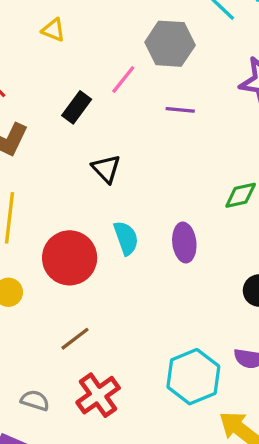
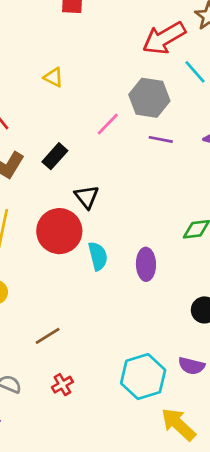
black rectangle: (77, 107) -> (55, 156), moved
purple line: (180, 110) -> (161, 139), moved
red circle: (70, 258) -> (59, 231), moved
red cross: (98, 395) -> (62, 385), size x0.6

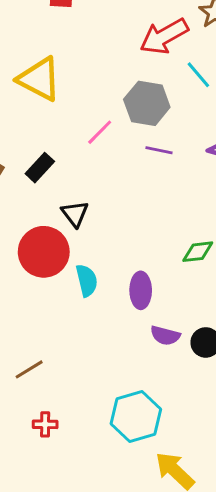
yellow triangle: (54, 77) -> (39, 79), size x2.0
purple semicircle: (192, 366) -> (165, 335), moved
red cross: (62, 385) -> (45, 424), turned 30

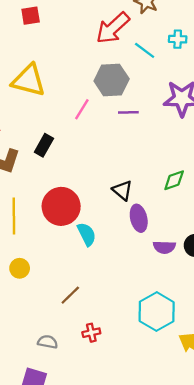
black triangle: (75, 214) -> (122, 190), moved
cyan semicircle: (87, 280) -> (87, 234), moved

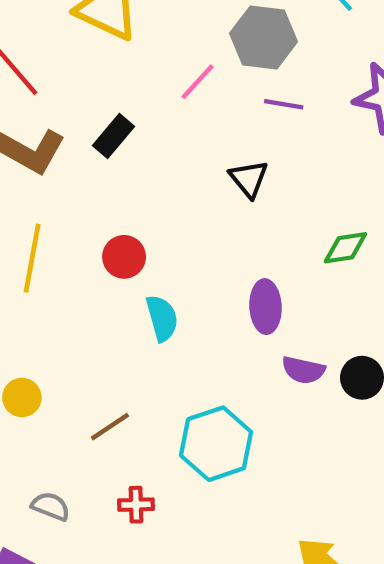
black triangle: (122, 190) -> (249, 179), moved
red circle: (61, 206) -> (124, 257), size x0.6
yellow circle: (20, 268) -> (22, 397), moved
cyan hexagon: (157, 312) -> (216, 444), moved

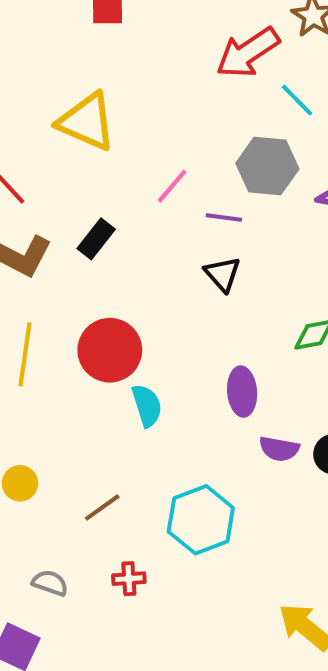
gray hexagon: (264, 37) -> (267, 166), moved
purple line: (284, 104) -> (224, 218), moved
red circle: (124, 257) -> (110, 350), size x1.6

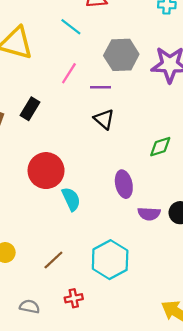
cyan line: (297, 100) -> (71, 27), moved

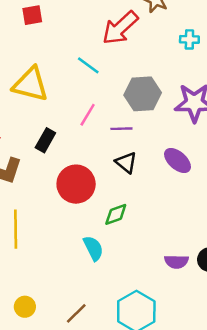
black rectangle: (30, 109) -> (45, 140), moved
green diamond: (160, 147) -> (116, 214), moved
red circle: (46, 171) -> (76, 184), moved
purple ellipse: (124, 184) -> (178, 160), moved, turned -35

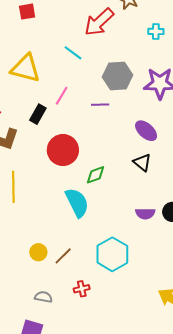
pink line: (88, 115) -> (62, 96), moved
black triangle: (126, 163) -> (142, 162), moved
cyan semicircle: (93, 248) -> (77, 203), size x1.4
yellow circle: (25, 307) -> (38, 252), moved

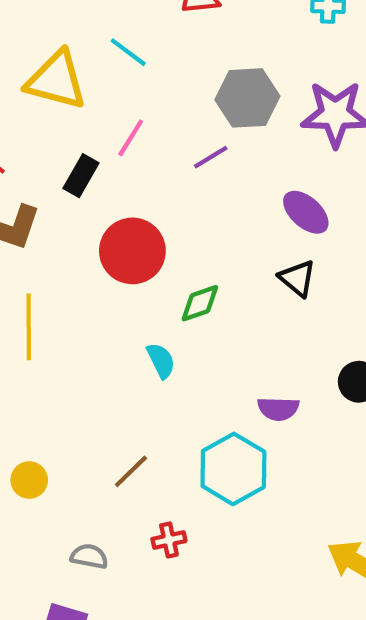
cyan line: (73, 53) -> (128, 52), moved
purple line: (100, 105) -> (211, 157), turned -30
cyan semicircle: (77, 203) -> (161, 361), size x0.6
purple semicircle: (145, 214) -> (278, 409), moved
yellow circle: (38, 252) -> (29, 480), moved

